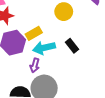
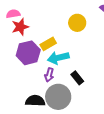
black rectangle: (72, 46) -> (77, 78), moved

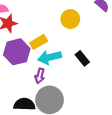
black rectangle: (77, 78) -> (82, 58), moved

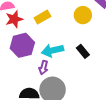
yellow circle: (70, 19) -> (83, 15), moved
yellow rectangle: (39, 42) -> (42, 17), moved

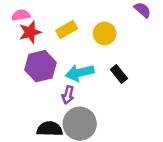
yellow circle: (83, 15) -> (105, 33), moved

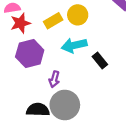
yellow circle: (105, 33) -> (78, 15), moved
cyan arrow: (80, 73) -> (74, 45), moved

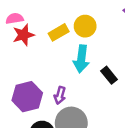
cyan arrow: (74, 45) -> (81, 59), turned -70
purple hexagon: (30, 54) -> (27, 97), moved

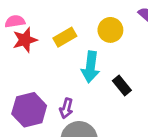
yellow circle: (85, 26) -> (110, 30), moved

